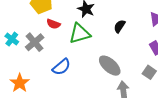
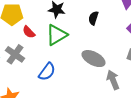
red semicircle: (53, 24) -> (29, 32), turned 40

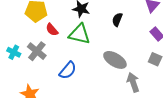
green triangle: (57, 35) -> (79, 34), turned 40

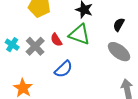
red semicircle: (52, 30) -> (56, 40), moved
gray ellipse: (115, 60) -> (119, 52), moved

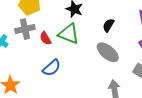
gray cross: (35, 46) -> (25, 29), moved, turned 30

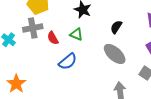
green triangle: (69, 34) -> (76, 34), size x0.6
blue semicircle: (52, 68) -> (68, 62), moved

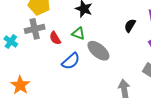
black semicircle: (116, 27) -> (130, 26), moved
gray ellipse: (115, 54) -> (98, 51), moved

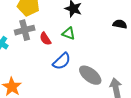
black semicircle: (130, 26) -> (120, 24), turned 72
gray ellipse: (98, 51) -> (90, 75), moved

